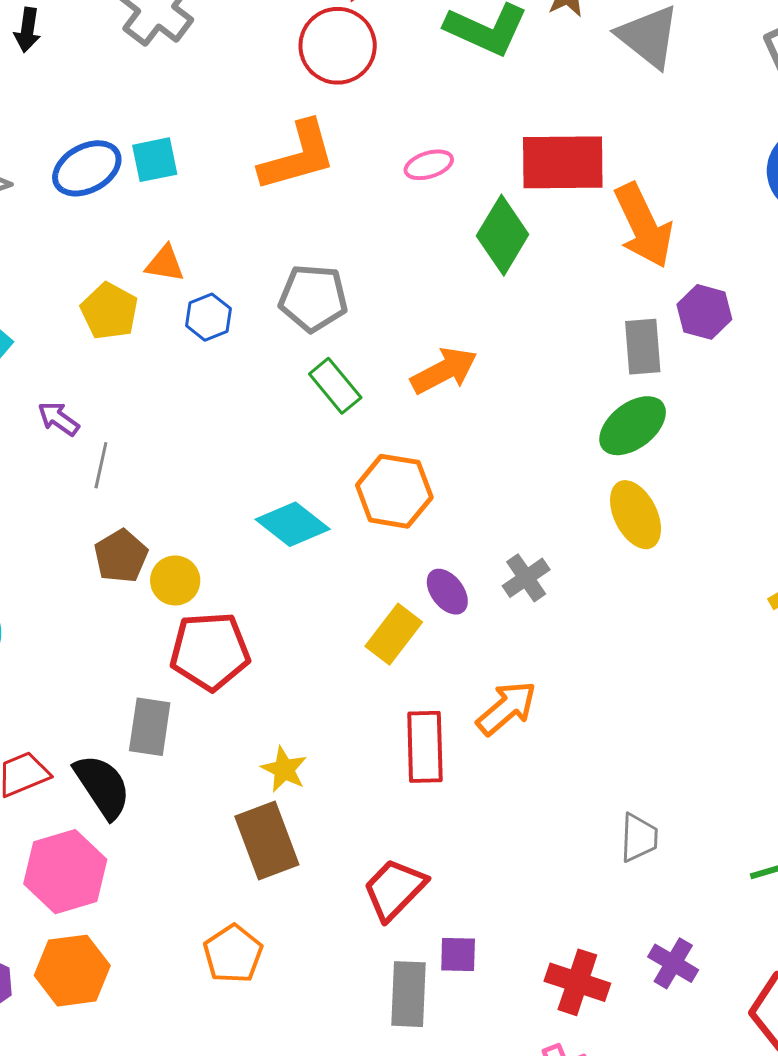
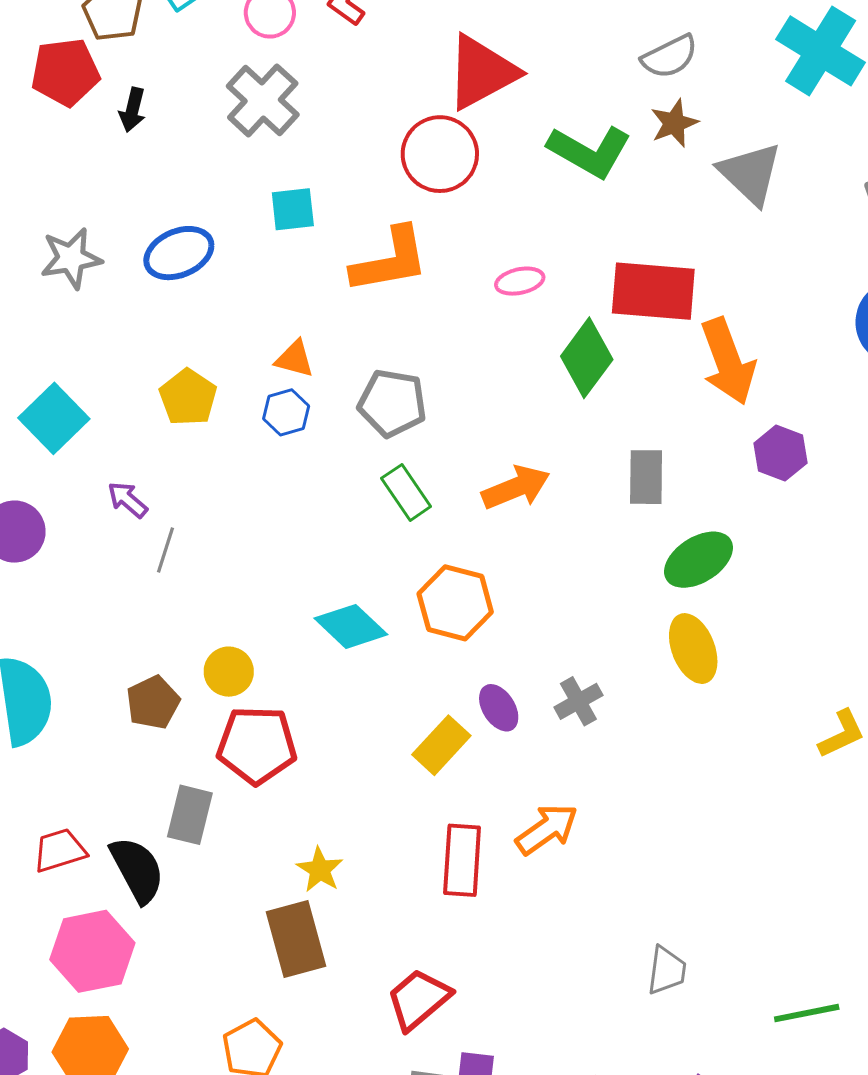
cyan square: (155, 160) -> (293, 209), moved
orange triangle: (165, 264) -> (295, 359), moved
gray rectangle: (643, 347) -> (646, 477), moved
brown pentagon: (121, 556) -> (153, 702), moved

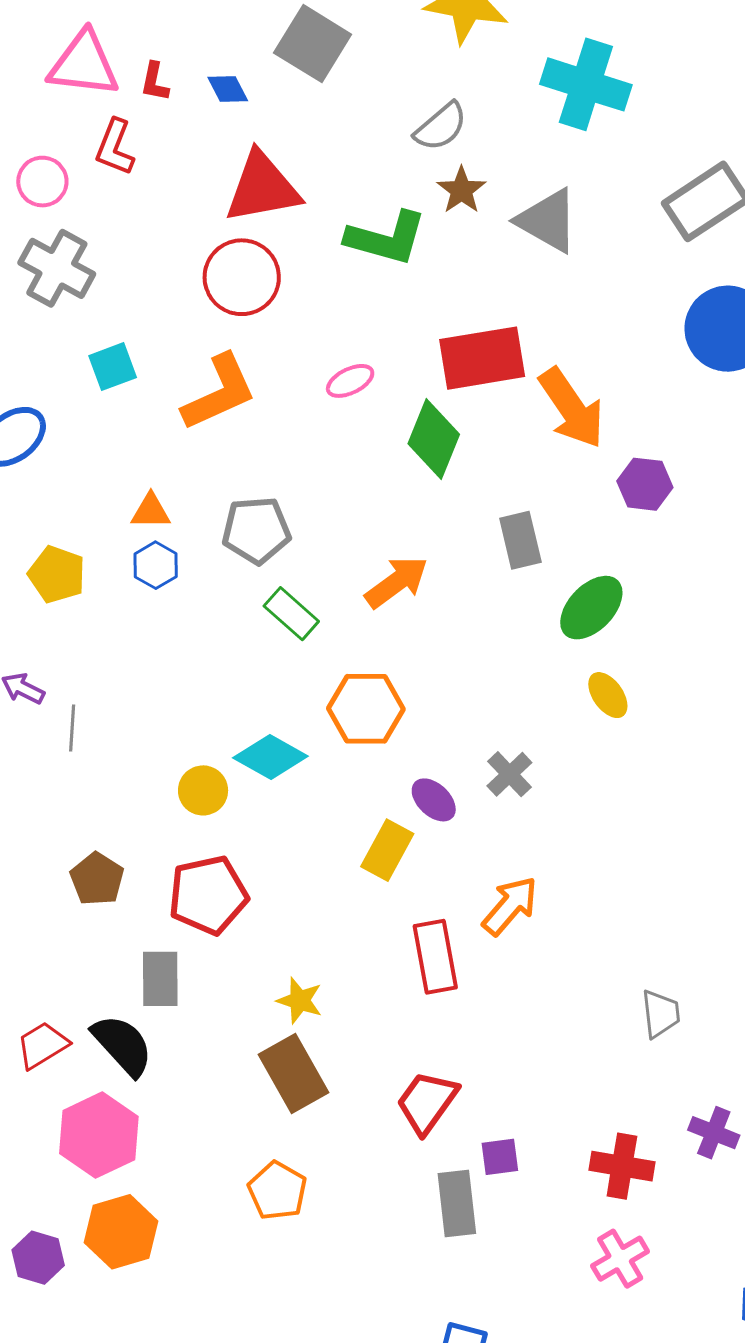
red triangle: (482, 72) -> (262, 188), turned 32
yellow ellipse: (693, 649) -> (608, 695), size x0.7
yellow circle: (229, 672) -> (203, 790), moved

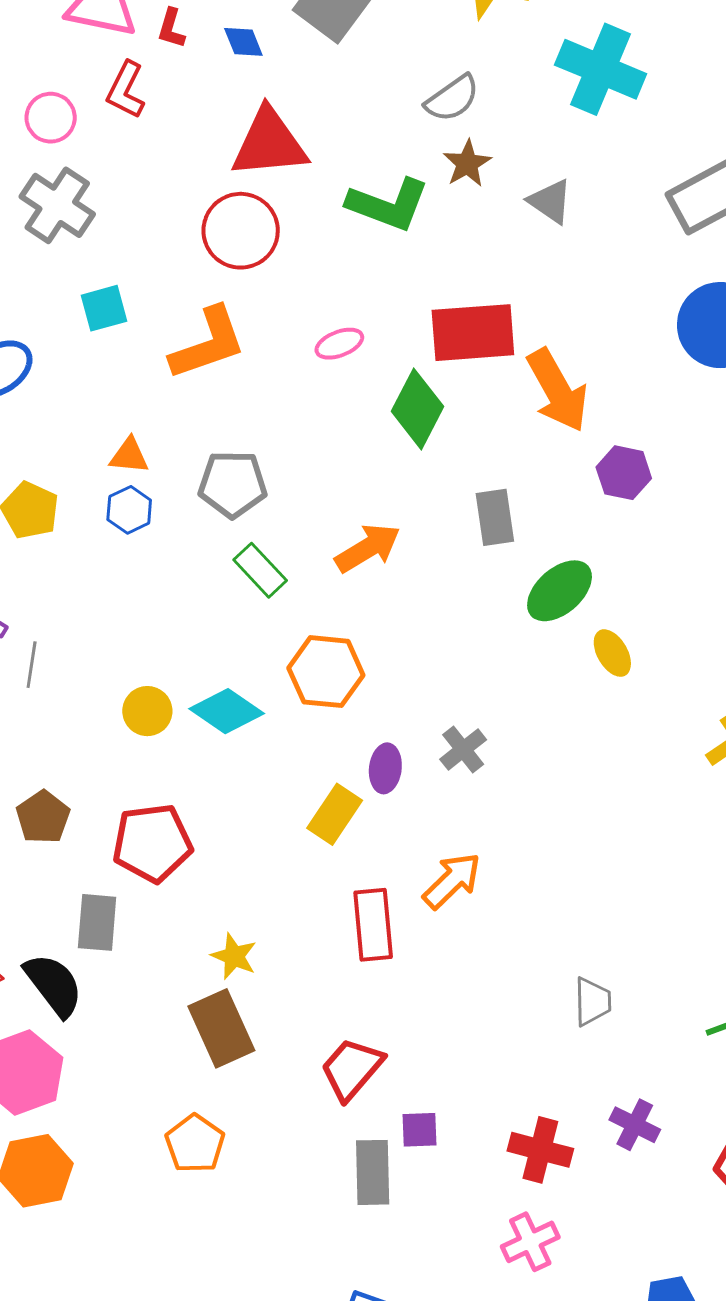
gray triangle: (548, 221) -> (550, 201), size x0.7
yellow ellipse: (608, 695) -> (612, 653), moved
yellow circle: (203, 790) -> (147, 711), moved
purple ellipse: (434, 800) -> (385, 768), turned 48

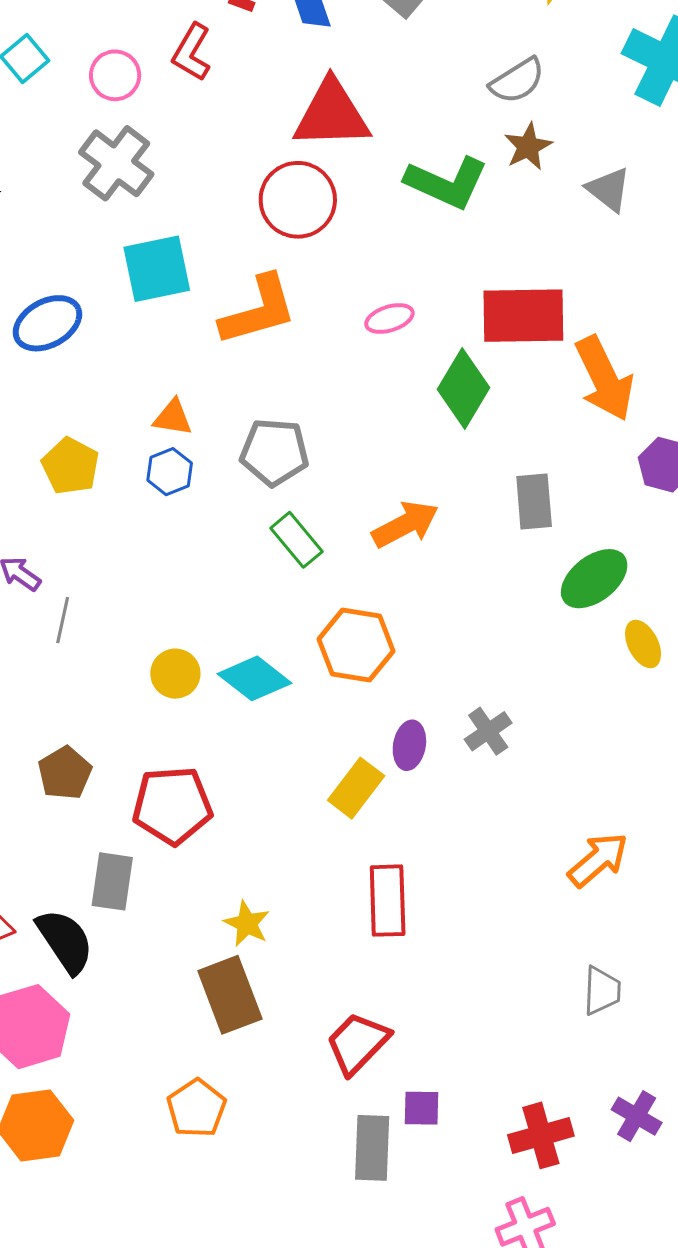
cyan square: (104, 308) -> (157, 269), size x1.5
orange arrow: (452, 881) -> (598, 860), moved
red cross: (540, 1150) -> (541, 1135), turned -34

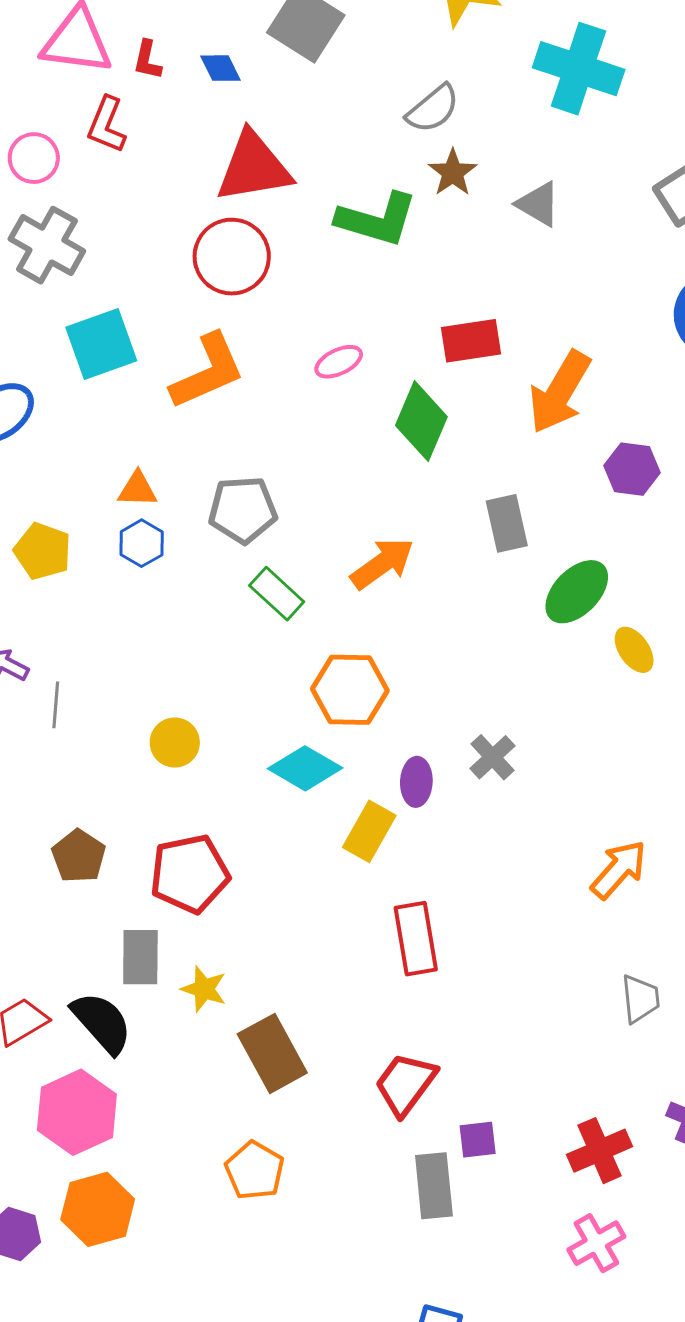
red rectangle: (523, 316) -> (471, 341), size x0.7
orange arrow: (604, 379) -> (560, 392), turned 64
cyan diamond: (254, 678) -> (305, 768), moved
yellow star: (247, 924) -> (204, 989), moved

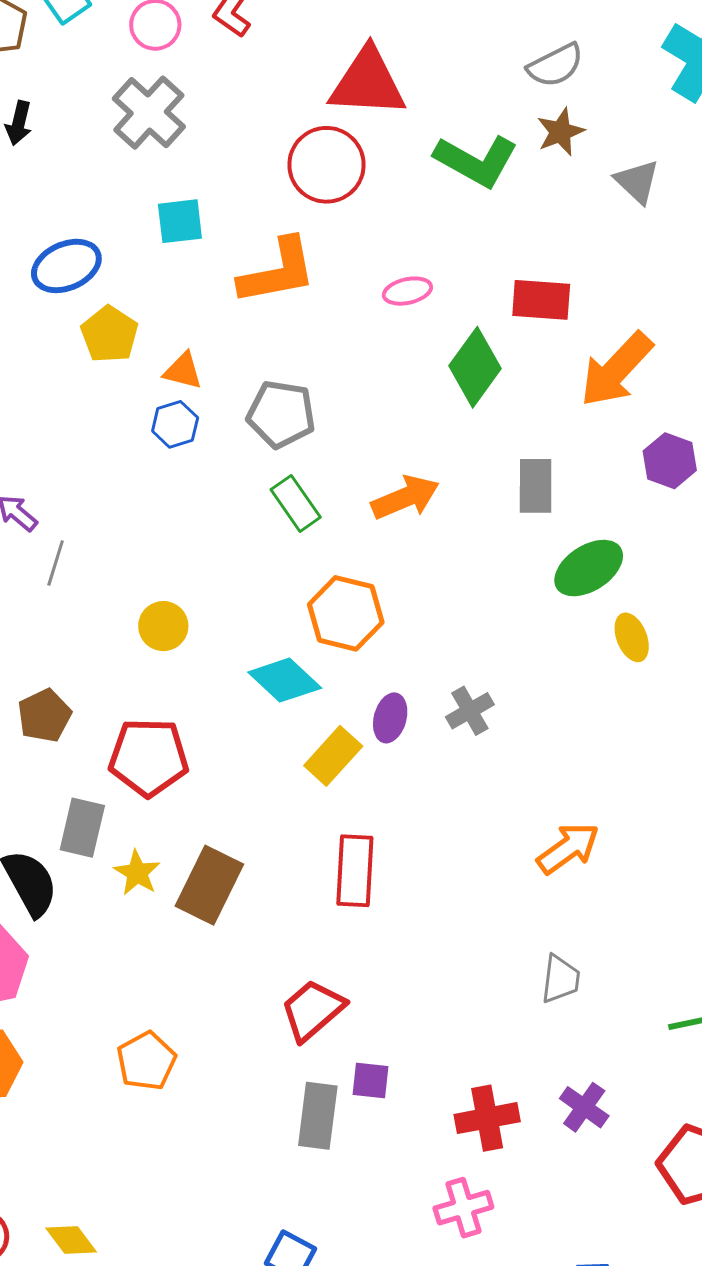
cyan square: (101, 344) -> (180, 221), size x0.7
yellow pentagon: (43, 551) -> (109, 334), moved
brown rectangle: (272, 1053) -> (209, 885), moved, turned 42

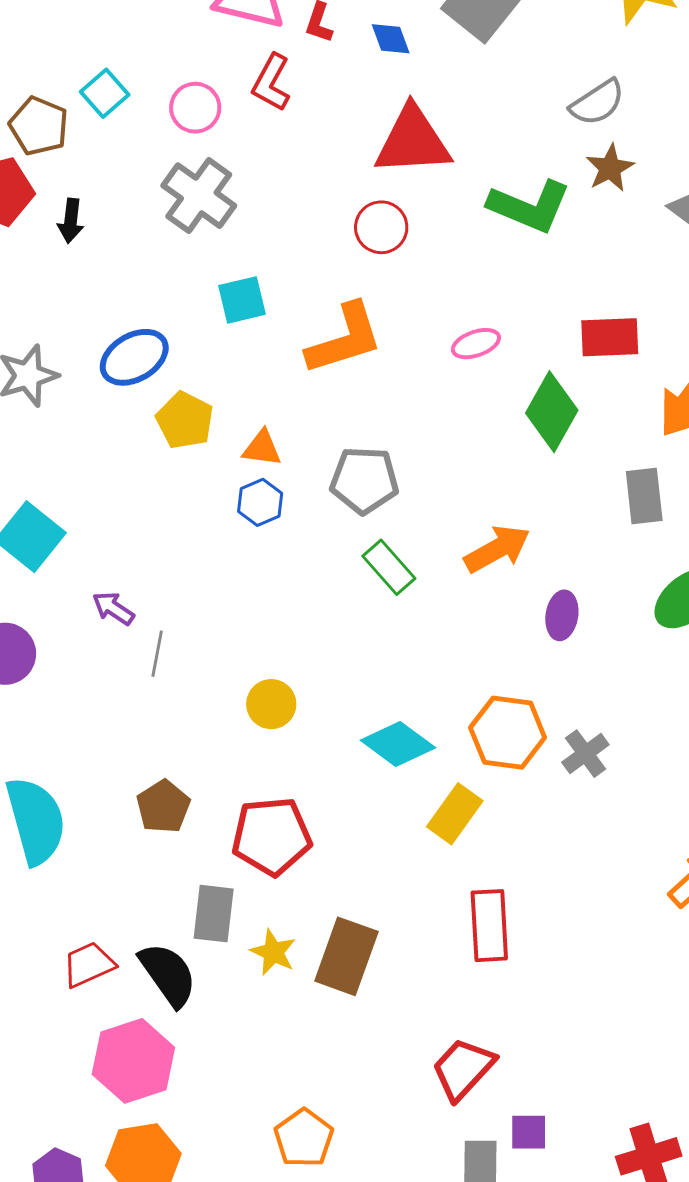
red circle: (326, 165) -> (381, 227), size x0.7
gray rectangle: (536, 486) -> (644, 496), moved
orange hexagon: (346, 613) -> (508, 733), moved
purple ellipse: (390, 718) -> (562, 615), moved

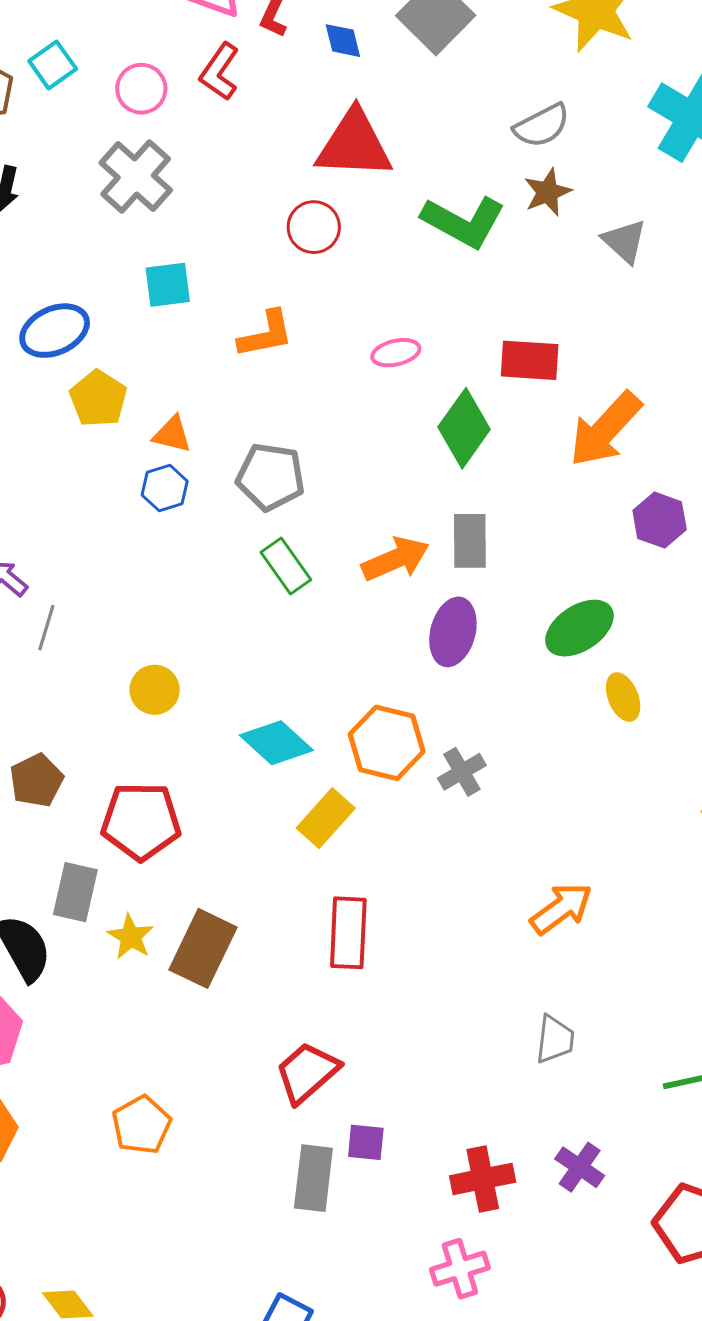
orange L-shape: (345, 339) -> (266, 334), size x0.7
gray rectangle: (644, 496) -> (470, 541), moved
purple ellipse: (562, 615) -> (453, 632), size x1.4

